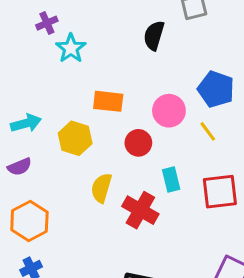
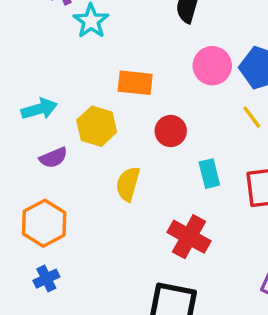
pink circle: (169, 111) -> (212, 66), moved
purple semicircle: (20, 167) -> (53, 158), moved
red cross: (140, 210) -> (189, 237), moved

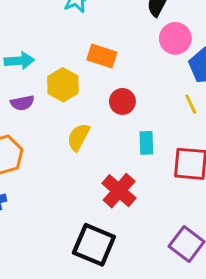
pink circle: (212, 66) -> (175, 38), moved

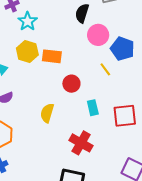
yellow hexagon: (63, 85) -> (27, 52), moved
yellow line: (191, 104) -> (105, 69), moved

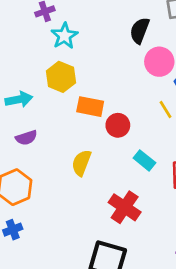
orange rectangle: (52, 56) -> (90, 107), moved
cyan rectangle: (93, 108) -> (144, 160), turned -42

